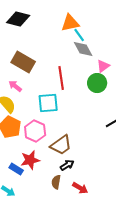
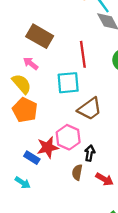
pink hexagon: (35, 131) -> (68, 137), moved
brown trapezoid: (61, 145) -> (90, 109), moved
black arrow: (67, 165) -> (90, 153), turned -48

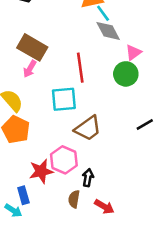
pink arrow: (31, 63) -> (30, 69), moved, turned -98
blue rectangle: (32, 158) -> (23, 195), moved, turned 42

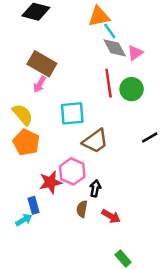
pink triangle: (133, 52) -> (135, 53), moved
red line: (80, 68) -> (109, 83), moved
cyan arrow: (13, 210) -> (24, 220), turned -63

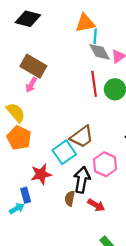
cyan line: (110, 31) -> (95, 36), turned 40
cyan square: (72, 113) -> (64, 152), moved, turned -30
pink hexagon: (72, 171) -> (105, 164), moved
black arrow: (95, 188) -> (82, 180), size x1.6

